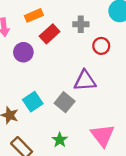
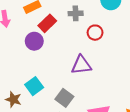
purple circle: (23, 52) -> (34, 41), moved
gray square: (65, 102) -> (64, 98), moved

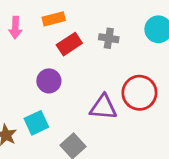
red circle: (95, 33) -> (139, 93), moved, size x1.6
purple circle: (34, 41) -> (49, 81), moved

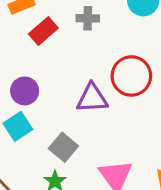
purple circle: (49, 81) -> (25, 91), moved

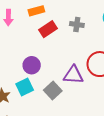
gray square: (63, 147) -> (53, 90), moved

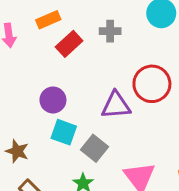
cyan square: (25, 87) -> (64, 132), moved, turned -36
gray square: (53, 90) -> (94, 148), moved

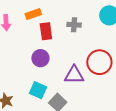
red rectangle: (69, 44) -> (46, 31), turned -60
purple circle: (53, 100) -> (40, 58), moved

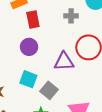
gray cross: (74, 25) -> (71, 16), moved

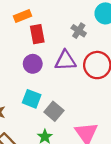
gray cross: (71, 16) -> (79, 31), turned 32
purple triangle: (64, 62) -> (65, 61), moved

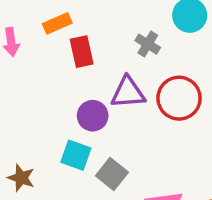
purple circle: (33, 64) -> (93, 116), moved

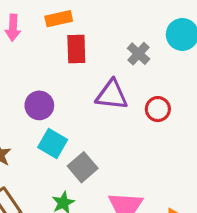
red circle: (179, 98) -> (158, 109), size x0.6
purple circle: (93, 116) -> (39, 105), moved

